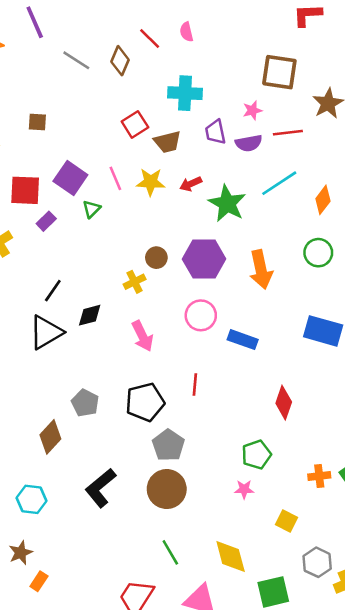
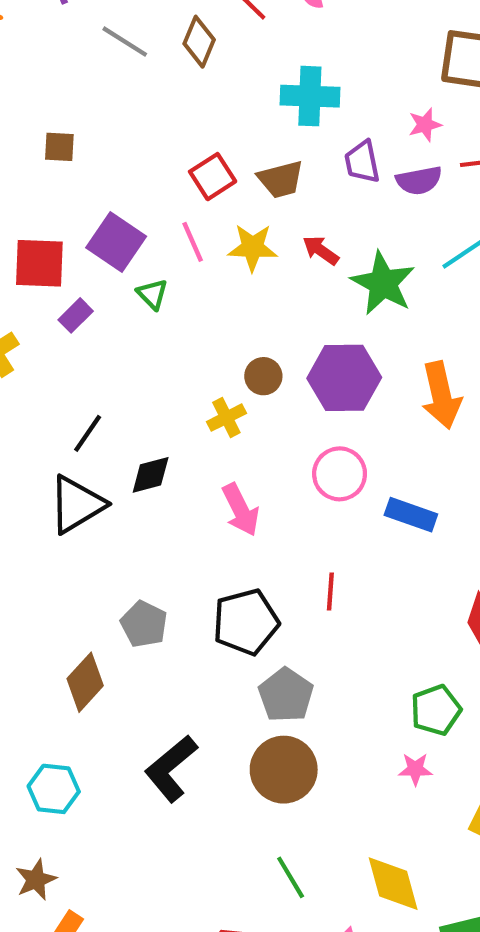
red square: (135, 124) -> (213, 177), moved
red arrow: (191, 184) -> (321, 250), turned 60
green triangle: (91, 209) -> (152, 294), turned -30

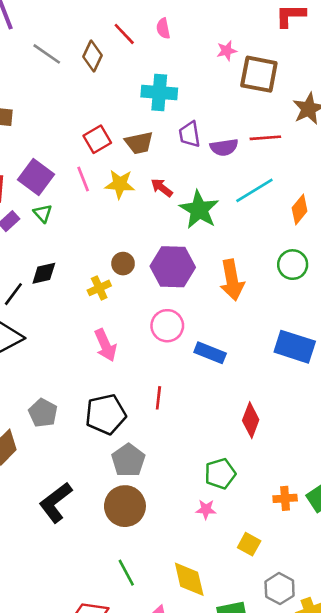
pink star: (425, 125) -> (227, 51), moved
green triangle: (152, 294) -> (43, 213), moved
black diamond: (151, 475) -> (44, 273), moved

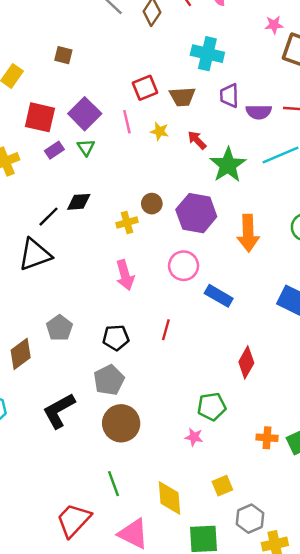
yellow star: (120, 184) -> (160, 131), size x0.7
black pentagon: (106, 414) -> (116, 338), size x0.7
gray pentagon: (128, 460) -> (109, 380), moved
yellow square: (249, 544) -> (222, 486), moved, turned 30

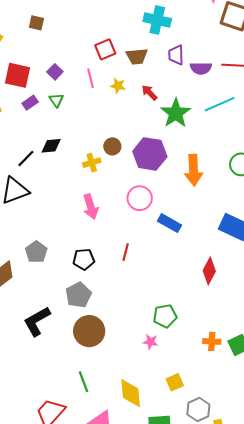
purple square: (85, 114) -> (55, 72), size x0.6
red diamond: (246, 362) -> (209, 271), moved

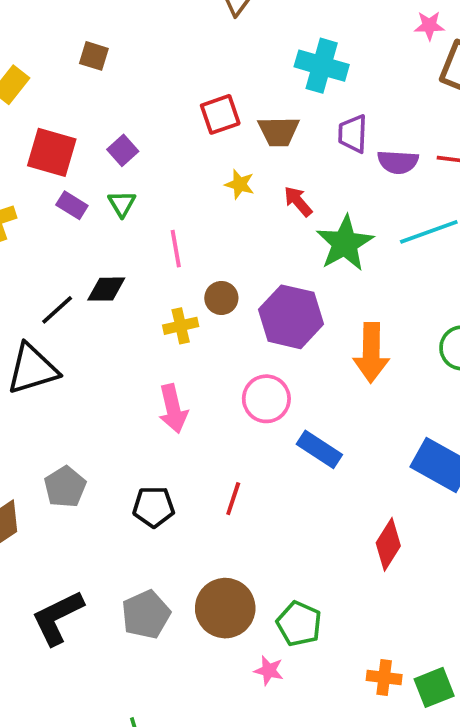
pink line: (91, 78) -> (176, 249), moved
purple rectangle: (30, 103) -> (72, 205), turned 63
gray pentagon: (78, 295) -> (146, 614), moved
green pentagon: (165, 316) -> (299, 624), turned 30
brown circle: (89, 331) -> (225, 608), moved

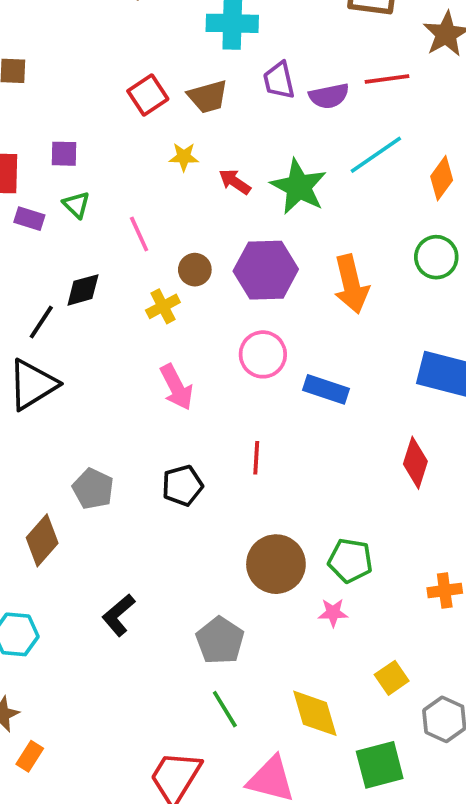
purple square: (123, 150) -> (64, 154), turned -32
red arrow: (298, 201) -> (235, 182), moved
gray pentagon: (146, 614) -> (220, 641), moved
black L-shape: (57, 618) -> (119, 615), size x0.7

